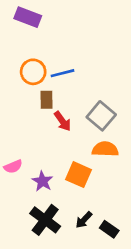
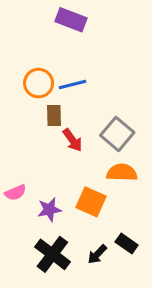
purple rectangle: (28, 17) -> (71, 20), moved
purple star: (42, 181) -> (49, 210), turned 30
black rectangle: (109, 229) -> (127, 244), moved

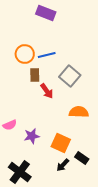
gray square: (117, 134) -> (70, 76), moved
orange square: (91, 202) -> (61, 143), moved
black cross: (52, 254) -> (20, 172), moved

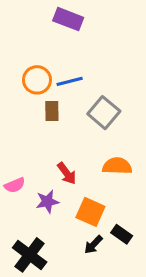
red arrow: (47, 91) -> (67, 173), moved

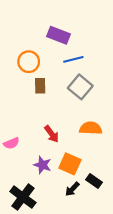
purple rectangle: (68, 19) -> (58, 35), moved
blue line: (70, 81) -> (73, 59), moved
purple star: (47, 202) -> (42, 165), moved, turned 30

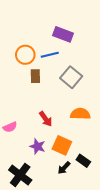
purple rectangle: (58, 35) -> (63, 34), moved
blue line: (73, 59) -> (50, 55), moved

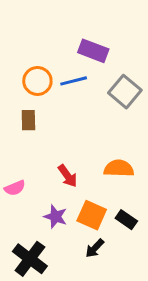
brown rectangle: (35, 76) -> (28, 120), moved
gray square: (71, 77) -> (125, 92), moved
black rectangle: (83, 161) -> (126, 220), moved

